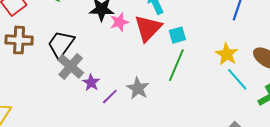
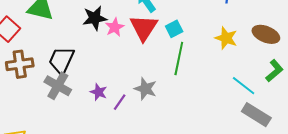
gray cross: (71, 66) -> (58, 86), moved
cyan line: (237, 79) -> (244, 86), moved

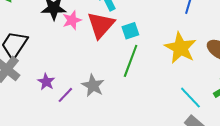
yellow star: (226, 38) -> (180, 48), size x1.4

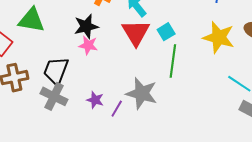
pink star: (72, 20) -> (88, 45), moved, turned -30
gray star: (93, 86) -> (142, 93), size x1.4

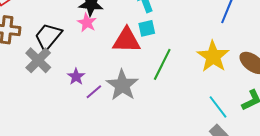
cyan square: (166, 32) -> (147, 28), moved
red triangle: (136, 33) -> (127, 40), moved, turned 44

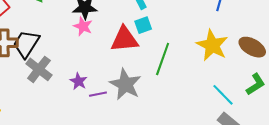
black trapezoid: (48, 37) -> (26, 44), moved
purple line: (94, 92) -> (98, 94), turned 36

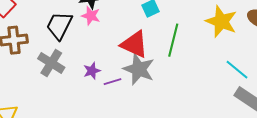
red triangle: (124, 39) -> (134, 44), moved, turned 36
black trapezoid: (26, 44) -> (59, 26), moved
purple star: (78, 81) -> (92, 71), turned 30

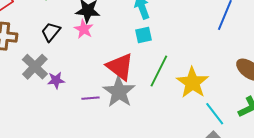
yellow star: (221, 21) -> (192, 83), moved
black trapezoid: (59, 26) -> (51, 32), size x0.7
purple star: (92, 71) -> (56, 80), moved

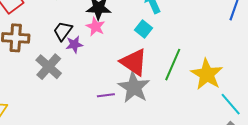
cyan square: (144, 35) -> (143, 29), moved, turned -36
purple star: (56, 80) -> (74, 44), moved

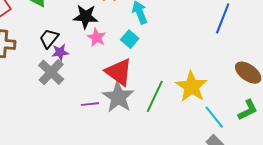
pink star: (95, 27) -> (97, 37), moved
green line: (173, 65) -> (155, 96), moved
gray cross: (49, 67) -> (51, 72), moved

